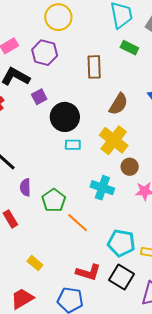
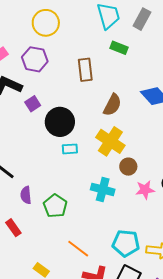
orange line: (78, 223) -> (78, 249), moved

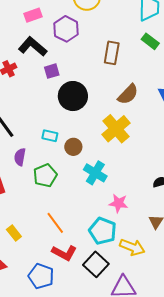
cyan rectangle: (70, 149) -> (50, 136), moved
brown circle: (128, 167) -> (73, 147), moved
pink star: (145, 190) -> (118, 203), moved

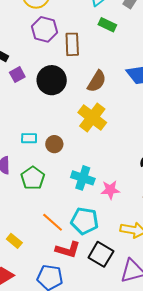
purple hexagon: (66, 29) -> (45, 29), moved
black circle: (73, 96) -> (52, 80), moved
cyan cross: (95, 173) -> (83, 178), moved
cyan pentagon: (103, 231) -> (85, 221), moved

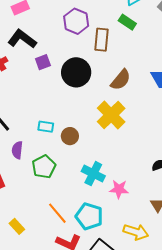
green rectangle: (107, 25) -> (127, 22), moved

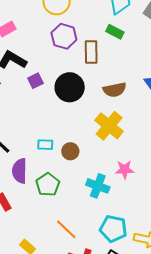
brown semicircle: (121, 80) -> (115, 90), turned 45
purple semicircle: (17, 150) -> (20, 171), size x1.4
pink star: (119, 189) -> (125, 170), moved
cyan pentagon: (89, 216) -> (113, 229), moved

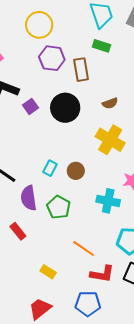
brown semicircle: (115, 90) -> (110, 103), size x0.7
cyan rectangle: (45, 145) -> (50, 168), turned -56

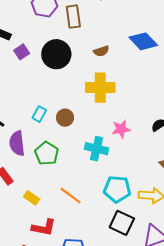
yellow cross: (110, 140) -> (100, 88), turned -32
yellow rectangle: (48, 272) -> (32, 198), moved
red L-shape: (102, 274) -> (44, 228), moved

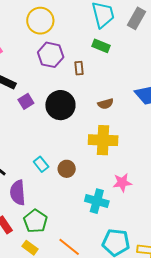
brown rectangle: (73, 17) -> (79, 68), size x0.6
cyan rectangle: (39, 114) -> (41, 164), turned -70
green pentagon: (47, 153) -> (35, 221), moved

